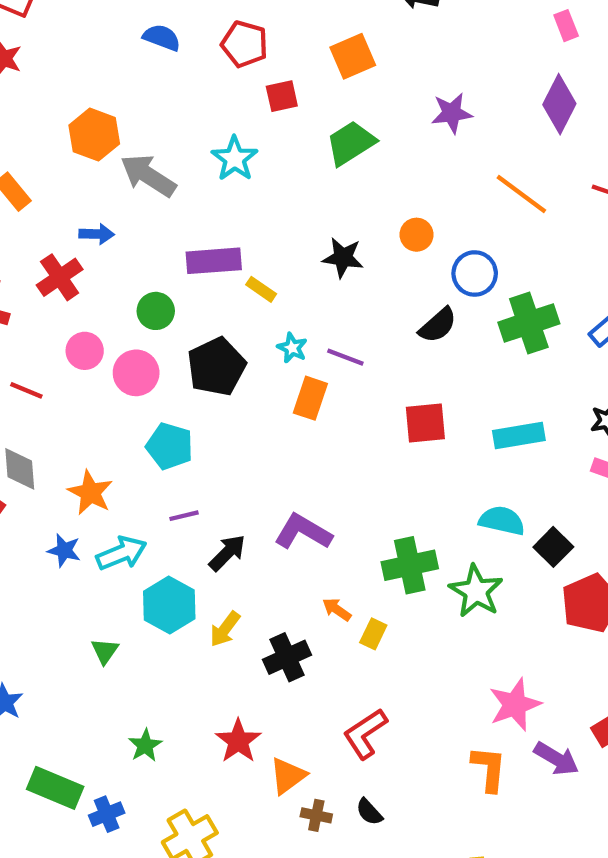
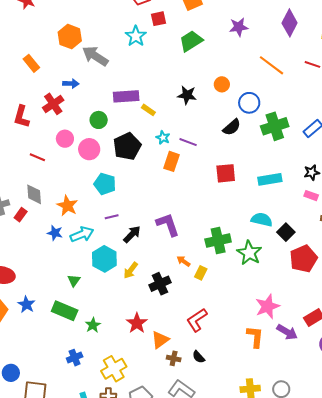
cyan star: (235, 159) -> (136, 36), moved
purple L-shape: (303, 532) -> (168, 225), turned 40
green rectangle: (55, 788) -> (65, 311), moved

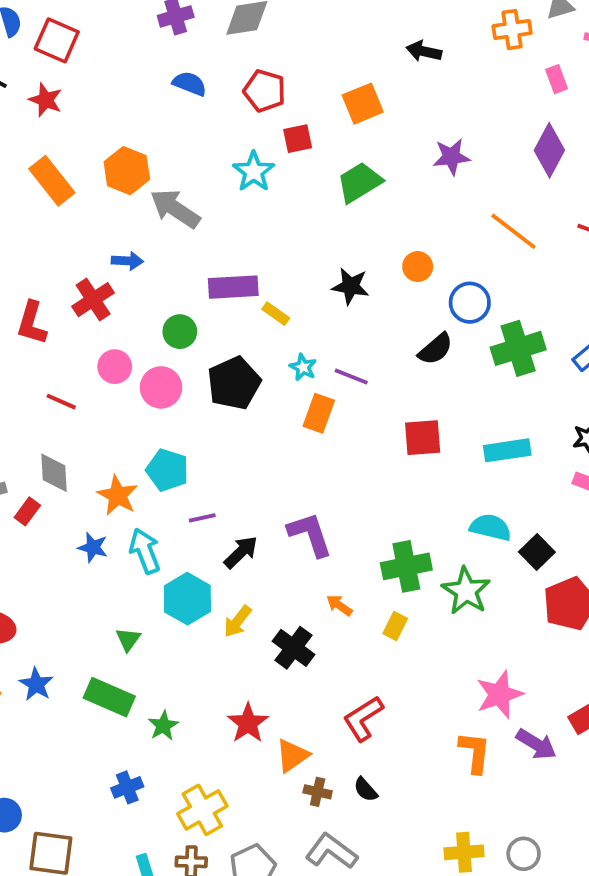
orange rectangle: (31, 63) -> (52, 181), moved, size x1.4
cyan pentagon: (105, 184) -> (167, 470), moved
cyan arrow: (82, 234) -> (145, 551), turned -90
yellow rectangle: (201, 273) -> (395, 626), moved
black cross: (160, 284) -> (293, 648), turned -30

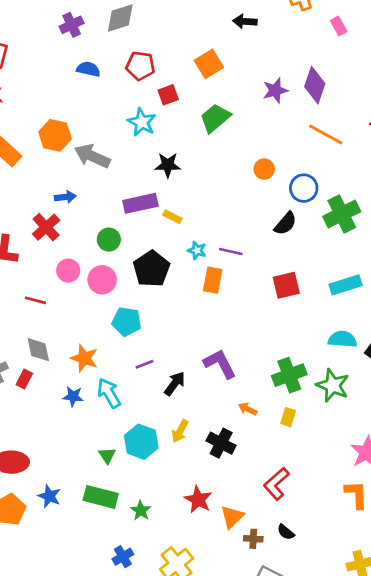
purple diamond: (549, 150) -> (315, 85), moved
black star: (351, 286) -> (168, 165), moved
cyan pentagon: (167, 470) -> (127, 321), moved
cyan hexagon: (187, 599) -> (141, 442), moved

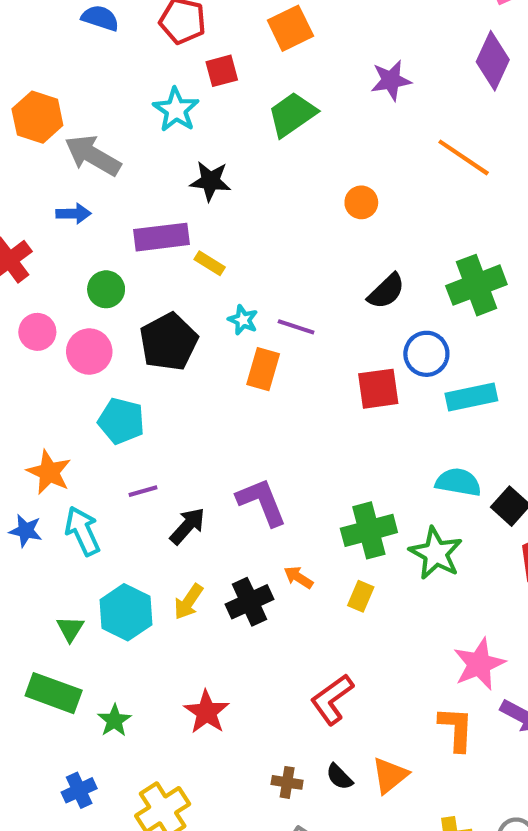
purple diamond: (315, 85) -> (493, 61), moved
blue circle: (304, 188) -> (426, 354), moved
blue arrow: (65, 197) -> (74, 214), moved
black cross: (221, 443) -> (250, 602), moved, turned 32
orange triangle: (232, 517) -> (390, 775), moved

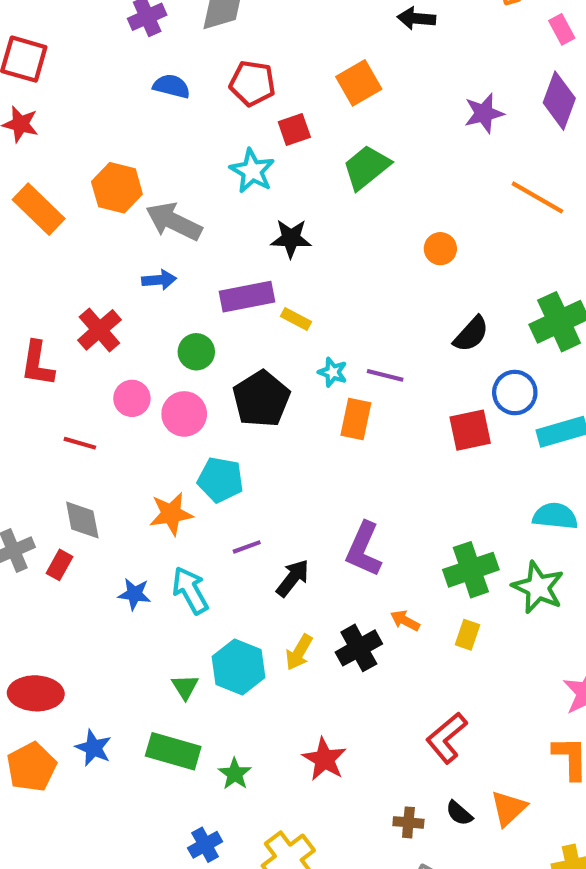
purple star: (391, 80) -> (484, 113), moved
orange star: (49, 472) -> (171, 514), moved, turned -30
purple L-shape: (262, 502) -> (364, 549), turned -130

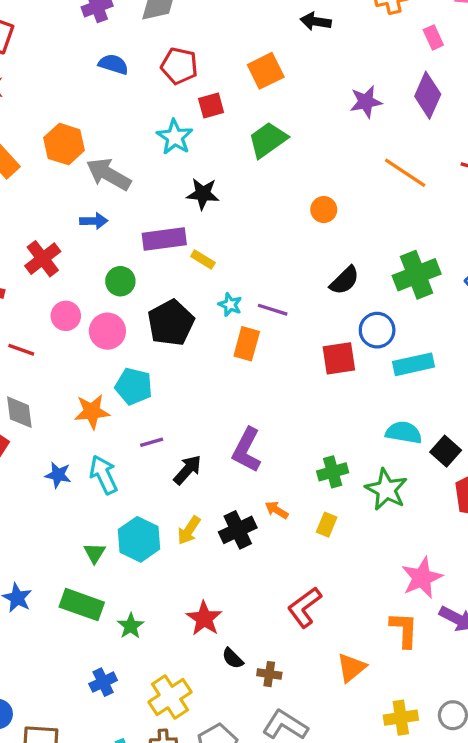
green cross: (471, 570) -> (333, 472), size x0.7
black semicircle: (459, 813) -> (233, 658), moved

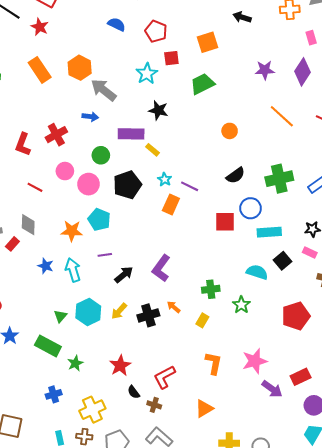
black square: (446, 451) -> (282, 261), moved
green star: (386, 490) -> (241, 305), size x0.7
red L-shape: (304, 607) -> (164, 377), moved
orange L-shape: (404, 630) -> (214, 363), moved

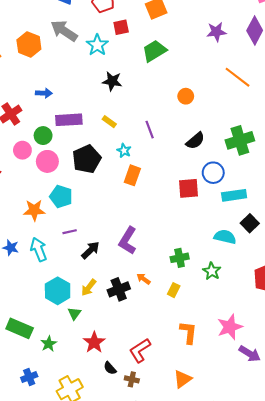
gray arrow: (104, 90) -> (64, 31), moved
purple rectangle: (131, 134) -> (69, 120), moved
green circle: (101, 155) -> (43, 136), moved
purple line: (190, 186) -> (150, 130), moved, turned 48
green triangle: (60, 316) -> (74, 314), moved

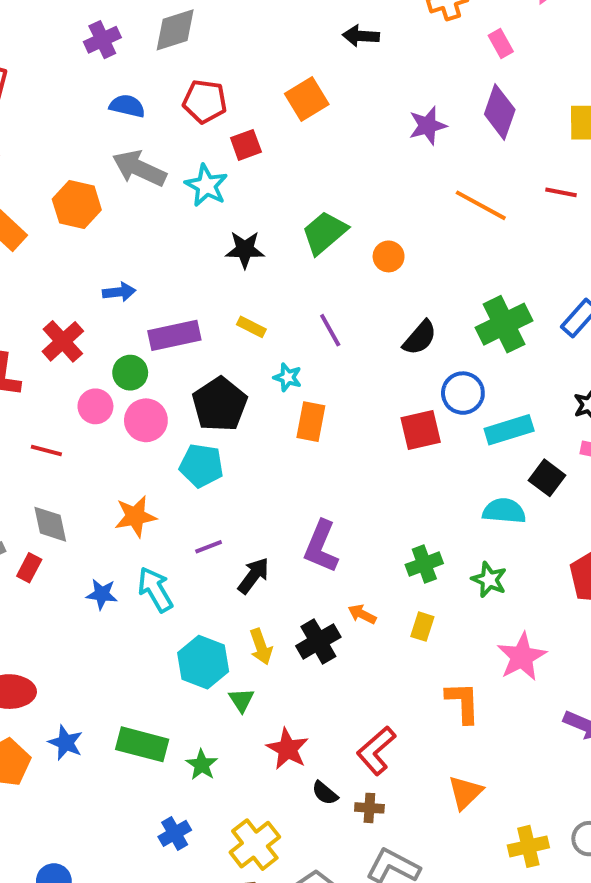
green trapezoid: (154, 51) -> (324, 233), moved
cyan pentagon: (61, 197) -> (201, 466), moved
yellow arrow: (89, 288) -> (261, 647), turned -48
pink star: (230, 327) -> (522, 657), moved

